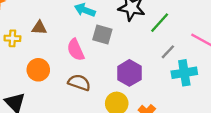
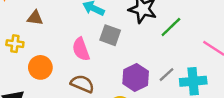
brown triangle: (39, 28) -> (35, 18), moved
yellow cross: (12, 38) -> (15, 44), moved
gray line: (168, 52) -> (167, 75), moved

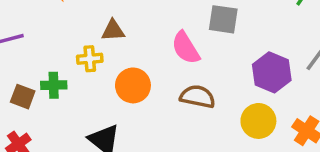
brown triangle: (35, 18) -> (113, 30), moved

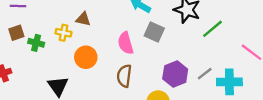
brown square: (23, 97) -> (16, 33), moved, turned 35
brown semicircle: (198, 97) -> (124, 76), turned -110

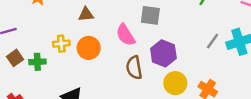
brown triangle: (83, 19) -> (86, 14), moved
orange circle: (86, 57) -> (89, 48), moved
purple hexagon: (175, 74) -> (163, 53), moved

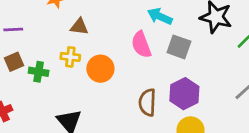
brown triangle: (86, 14) -> (79, 27), moved
pink semicircle: (125, 35) -> (141, 45), moved

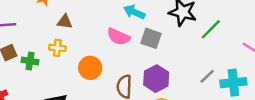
pink semicircle: (141, 45) -> (118, 37), turned -45
orange circle: (100, 69) -> (90, 68), moved

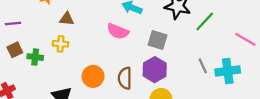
gray square: (151, 38) -> (158, 40), moved
orange circle: (90, 68) -> (93, 76), moved
gray line: (207, 76) -> (203, 66), turned -70

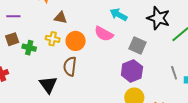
orange circle: (93, 76) -> (76, 41), moved
brown semicircle: (125, 78) -> (70, 66), moved

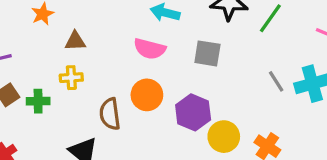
orange circle: (76, 41) -> (147, 95), moved
purple hexagon: (132, 71) -> (193, 112), moved

